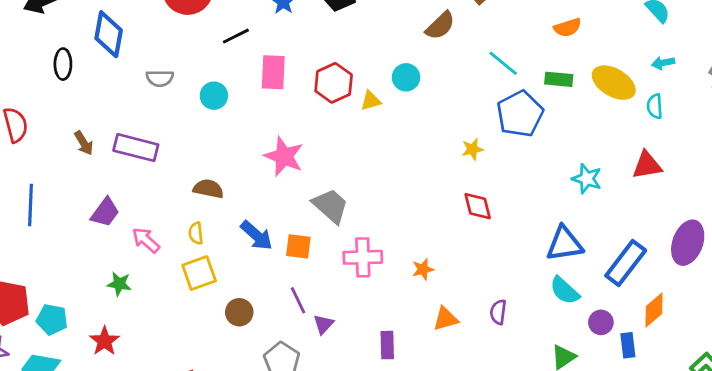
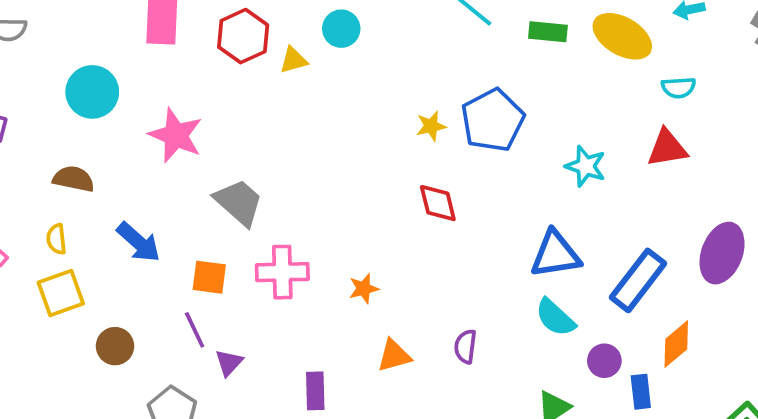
cyan circle: (214, 96) -> (92, 92), moved, size x1.4
cyan semicircle: (655, 106) -> (679, 88), moved, turned -90
blue pentagon: (520, 114) -> (493, 120), moved
orange square: (298, 246) -> (209, 277), moved

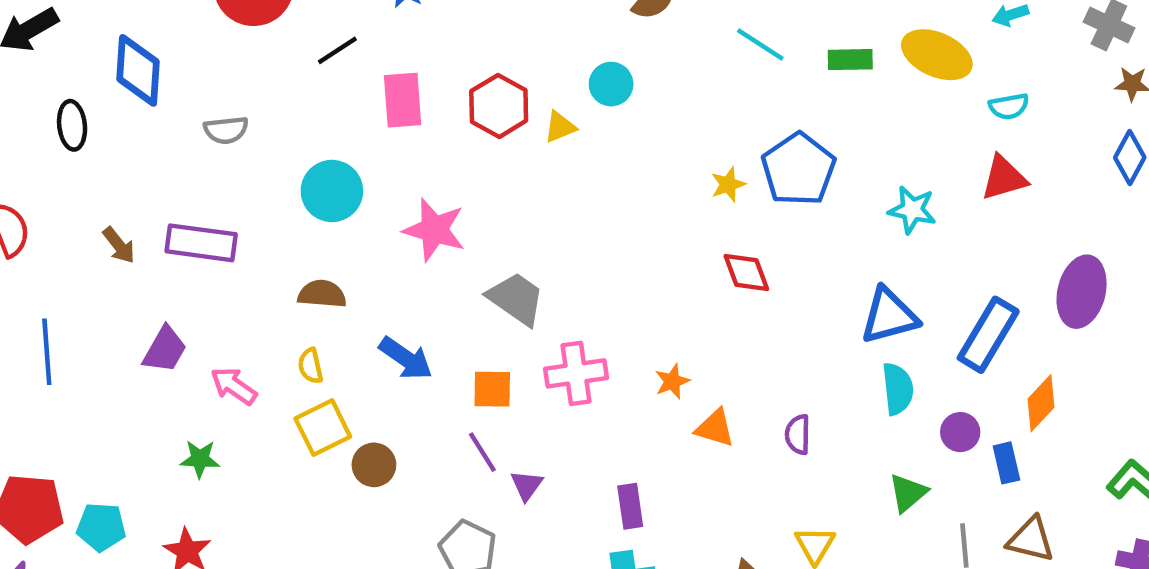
cyan semicircle: (555, 318) -> (898, 389), turned -132
brown circle: (115, 346) -> (374, 465), moved
orange triangle: (394, 356) -> (715, 428), moved, turned 39

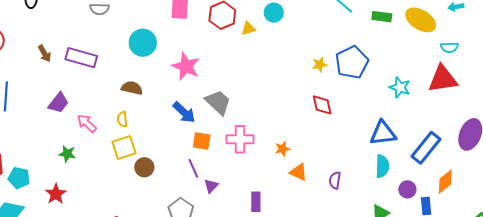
red triangle: (1004, 178) -> (443, 79), size x1.4
blue arrow: (406, 358) -> (184, 112), moved

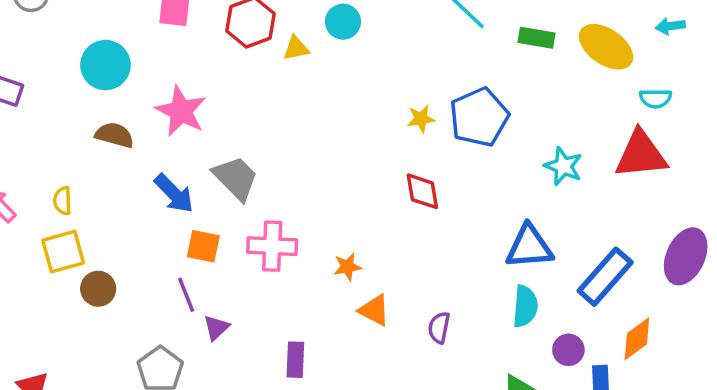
brown semicircle: (132, 88) -> (115, 135), moved

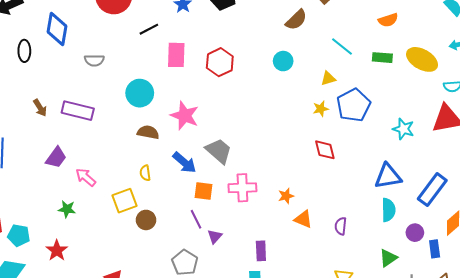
cyan circle: (343, 22) -> (283, 61), moved
yellow triangle: (296, 48) -> (328, 78), moved
yellow semicircle: (62, 201) -> (145, 173), moved

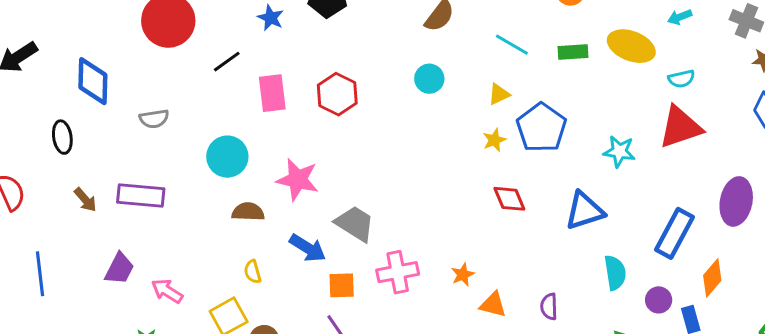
black ellipse: (24, 51) -> (62, 137), moved
blue triangle: (388, 176) -> (585, 211), moved

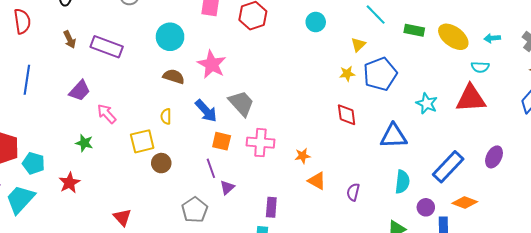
cyan arrow: (680, 17) -> (492, 38), moved
yellow triangle: (499, 94) -> (358, 45), turned -35
purple ellipse: (736, 201) -> (494, 157), size x0.7
orange diamond: (712, 278) -> (465, 203), turned 55

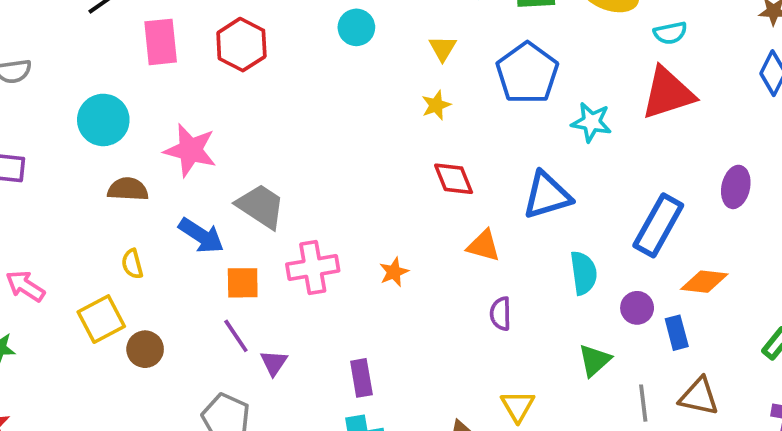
blue pentagon: (380, 74) -> (527, 73), moved
orange triangle: (317, 181) -> (484, 246), moved

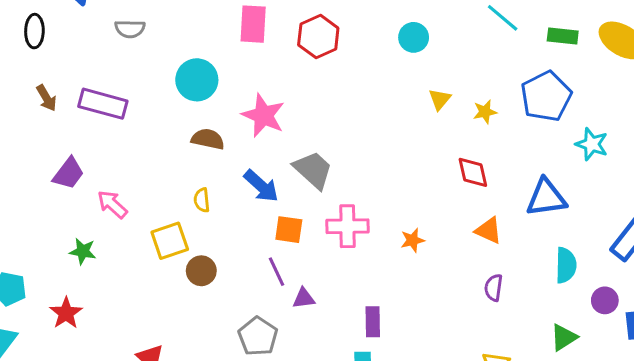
yellow triangle: (443, 48) -> (440, 99), moved
yellow star: (436, 105) -> (485, 112), moved
purple triangle: (274, 363) -> (304, 298), turned 40

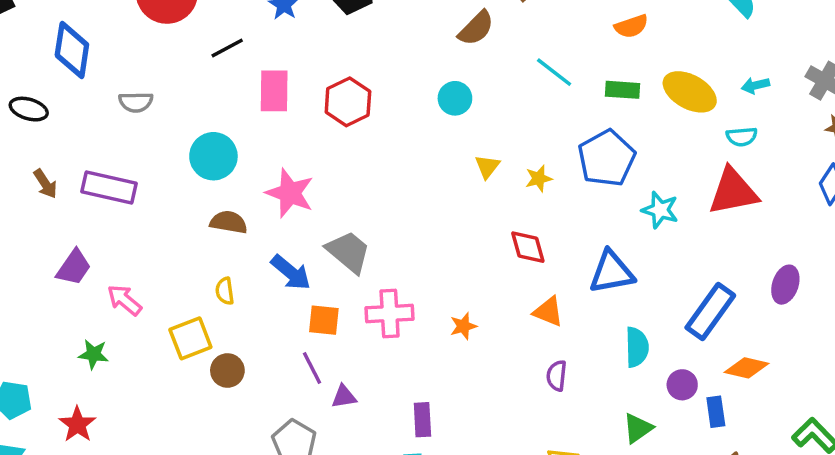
black ellipse: (34, 31) -> (29, 109), turned -72

